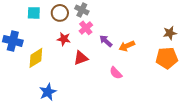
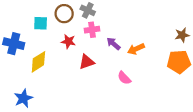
cyan square: (34, 13) -> (41, 23), moved
pink cross: (86, 28) -> (92, 30), turned 32
blue star: (48, 92) -> (23, 98), moved

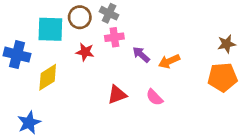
cyan square: (41, 23) -> (50, 29), size x1.5
red triangle: (87, 62) -> (117, 95), moved

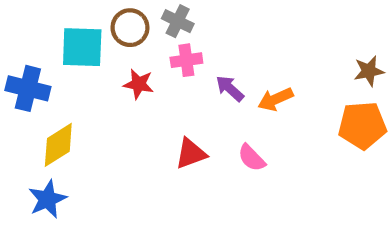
yellow diamond: (48, 77) -> (58, 145), moved

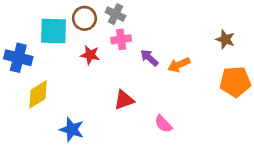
brown star: (369, 71) -> (225, 39), moved, turned 30
pink semicircle: (252, 158) -> (163, 124), moved
blue star: (47, 199) -> (72, 130), moved, turned -30

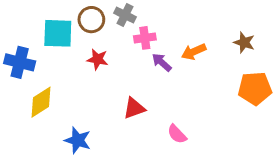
pink cross: (121, 39) -> (145, 38), moved
orange arrow: (179, 65) -> (194, 52), moved

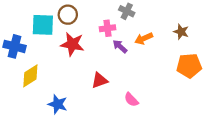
gray cross: (125, 15) -> (127, 11), moved
red star: (98, 59) -> (72, 44), size x1.5

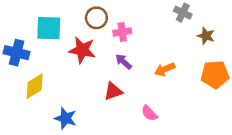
gray cross: (127, 11) -> (183, 13), moved
brown circle: (68, 15) -> (96, 18), moved
orange arrow: (144, 38) -> (165, 69), moved
purple arrow: (120, 46) -> (123, 62), moved

